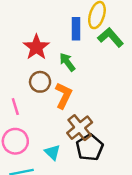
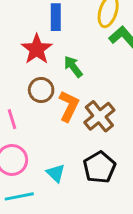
blue rectangle: (76, 29) -> (56, 17), moved
brown cross: (80, 128) -> (99, 116), moved

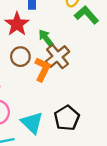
brown cross: (99, 116) -> (58, 57), moved
cyan triangle: (56, 173) -> (32, 123), size x1.5

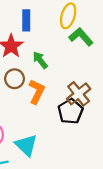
brown cross: (58, 57) -> (79, 94), moved
black pentagon: (67, 118) -> (70, 111), moved

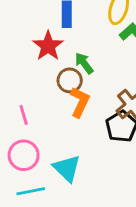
brown circle: (15, 79) -> (70, 80), moved

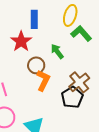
green arrow: (84, 63) -> (57, 51), moved

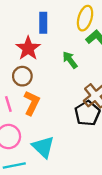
brown circle: (36, 65) -> (22, 76), moved
orange L-shape: (43, 80) -> (32, 103), moved

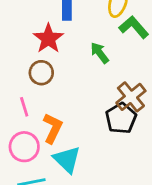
orange L-shape: (32, 103) -> (53, 128), moved

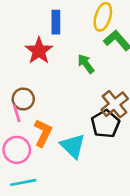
brown circle: (41, 73) -> (23, 99), moved
cyan triangle: (67, 160) -> (73, 146), moved

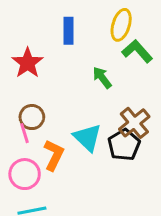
red star: (39, 51) -> (28, 63), moved
cyan triangle: (73, 146) -> (87, 138), moved

